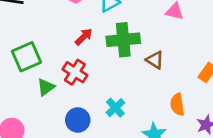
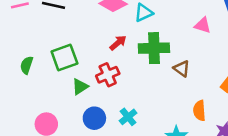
red cross: (75, 72) -> (108, 75), turned 30
cyan cross: (115, 108) -> (128, 117), moved
blue circle: (78, 120) -> (94, 118), moved

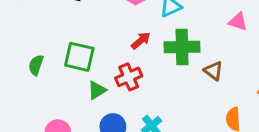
green square: (64, 58) -> (79, 57), turned 32

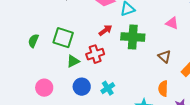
brown triangle: (213, 71) -> (164, 56), moved

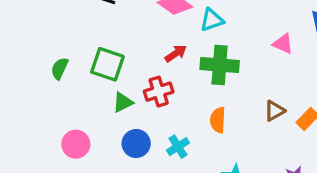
brown triangle: (164, 56) -> (275, 111), moved, turned 48
orange semicircle: (163, 89) -> (218, 120), moved

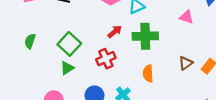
green square: (107, 64) -> (69, 44), turned 30
green semicircle: (60, 68) -> (30, 41), moved
green triangle: (123, 102) -> (67, 68), moved

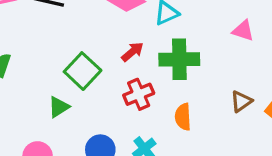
green square: (69, 44) -> (83, 71), moved
red cross: (106, 59) -> (139, 94), moved

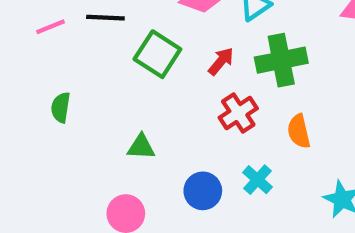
green square: (83, 71) -> (157, 54), moved
green triangle: (59, 107) -> (141, 147), turned 45

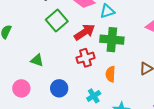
red arrow: (221, 61) -> (85, 32), size x1.5
cyan cross: (257, 180) -> (94, 96), moved

